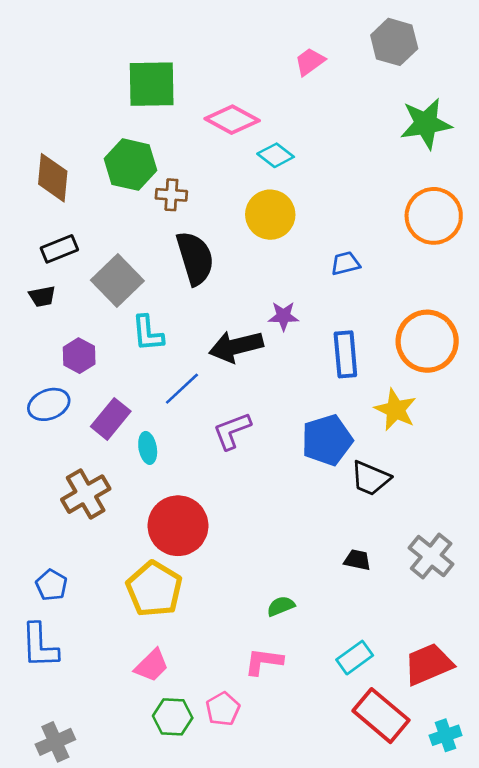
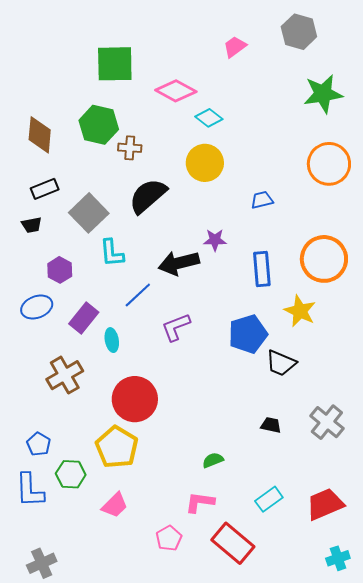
black semicircle: (195, 258) -> (148, 196), turned -114
red rectangle: (381, 716) -> (233, 543), moved
green hexagon: (173, 717) -> (71, 474), moved

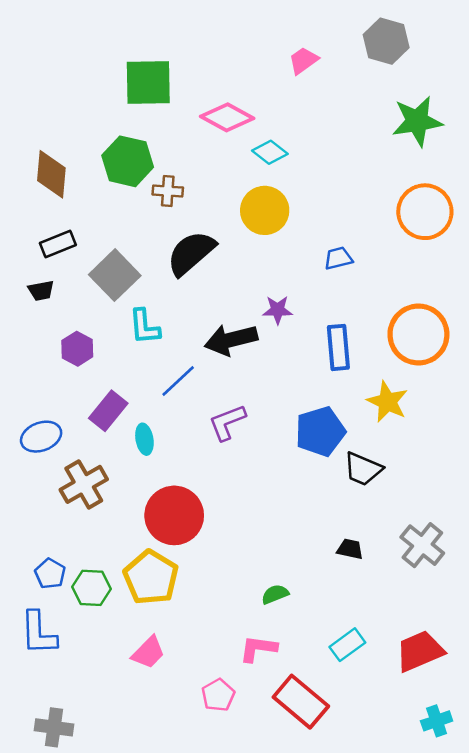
blue ellipse: (37, 307) -> (41, 437), moved
green hexagon: (71, 474) -> (91, 588), moved
gray cross: (42, 563) -> (54, 727), turned 32

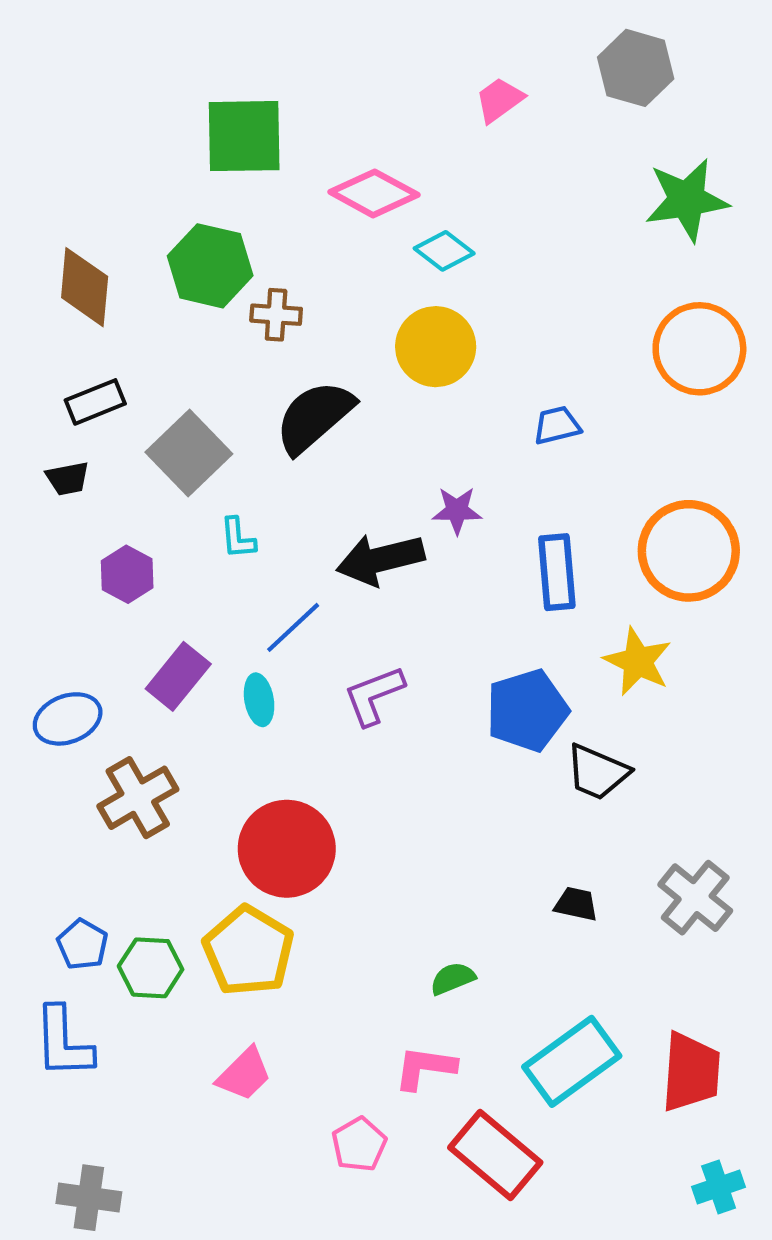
cyan L-shape: (144, 327) -> (238, 538), size x0.7
cyan ellipse: (144, 439) -> (259, 700), moved
cyan rectangle: (347, 645) -> (572, 1061), size x1.6
red trapezoid: (420, 651) -> (691, 1072), turned 117

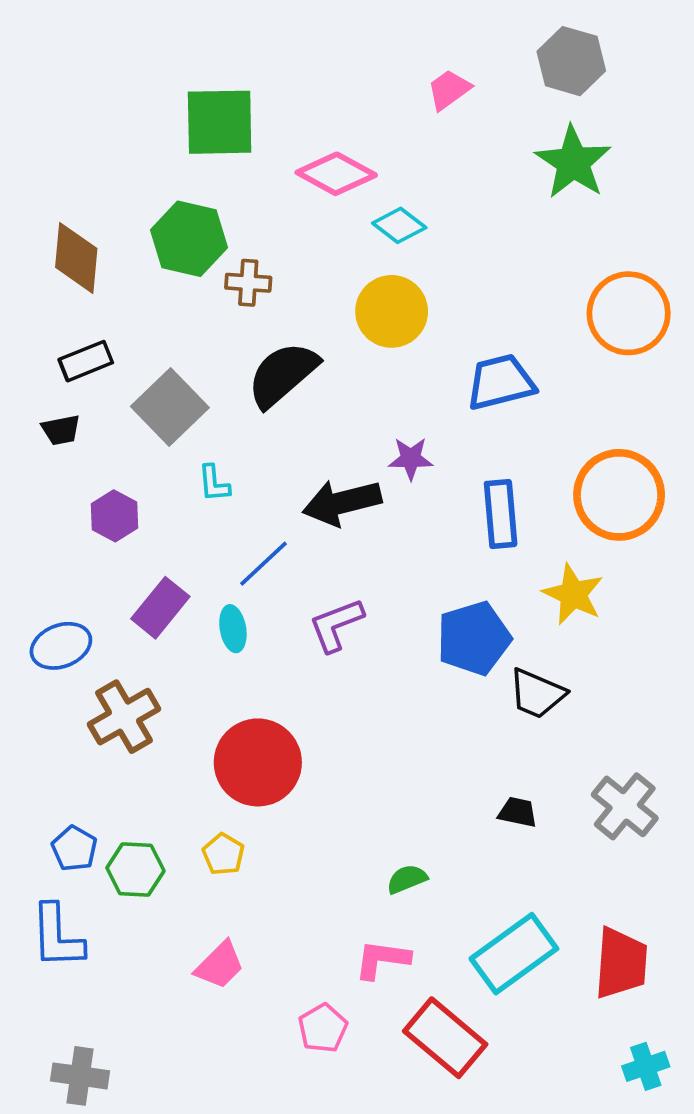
green star: (687, 200) -> (573, 162), moved, turned -30
blue trapezoid: (557, 425) -> (501, 382), size x1.6
yellow pentagon: (248, 951) -> (223, 854), size x0.5

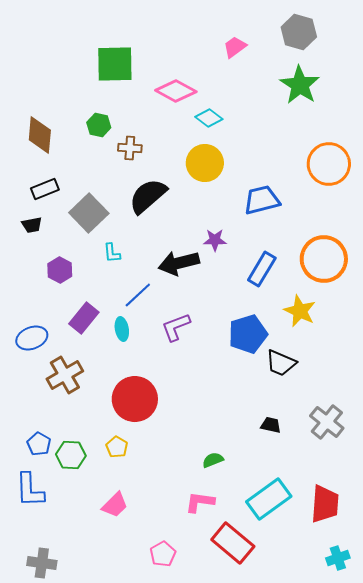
green hexagon: (189, 239) -> (99, 125), size x0.6
blue rectangle: (501, 514) -> (262, 269), turned 36
pink pentagon: (323, 1028) -> (163, 554), moved

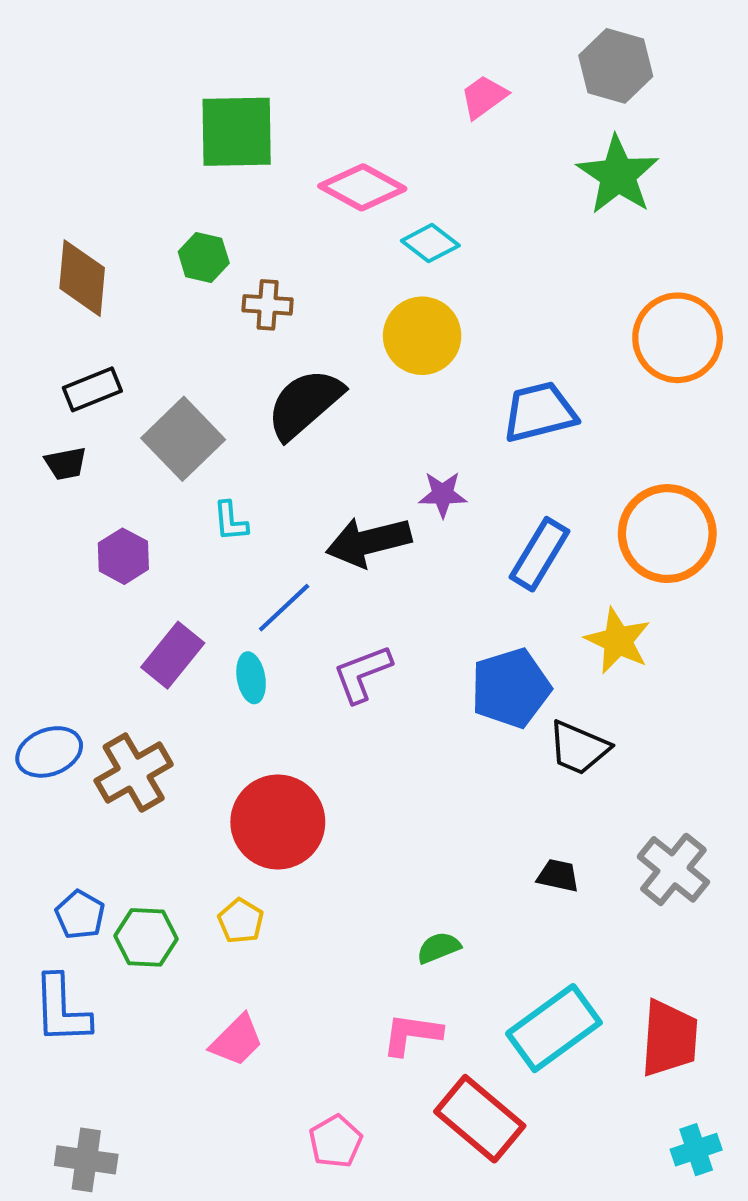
blue ellipse: (32, 338) -> (49, 752), moved

